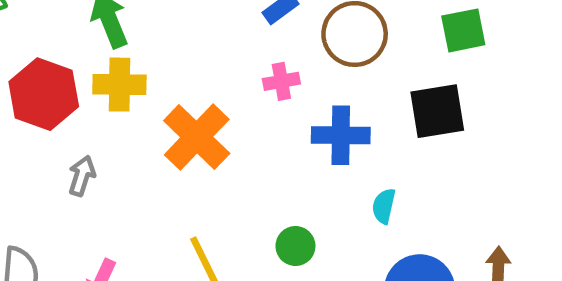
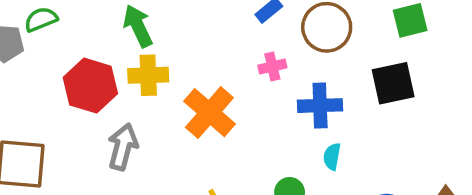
gray arrow: (82, 176) -> (123, 147), size x1.5
cyan semicircle: (384, 206) -> (332, 157), moved

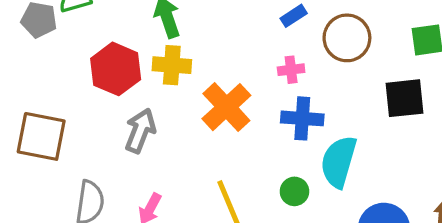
blue cross: (320, 106) -> (302, 118), moved
cyan semicircle: (332, 157) -> (339, 162), size x2.0

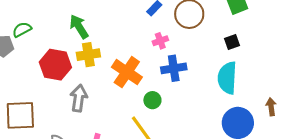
black square: (404, 98) -> (232, 42), size x0.6
cyan semicircle: (339, 162) -> (227, 78), moved
green circle: (294, 191) -> (152, 100), moved

